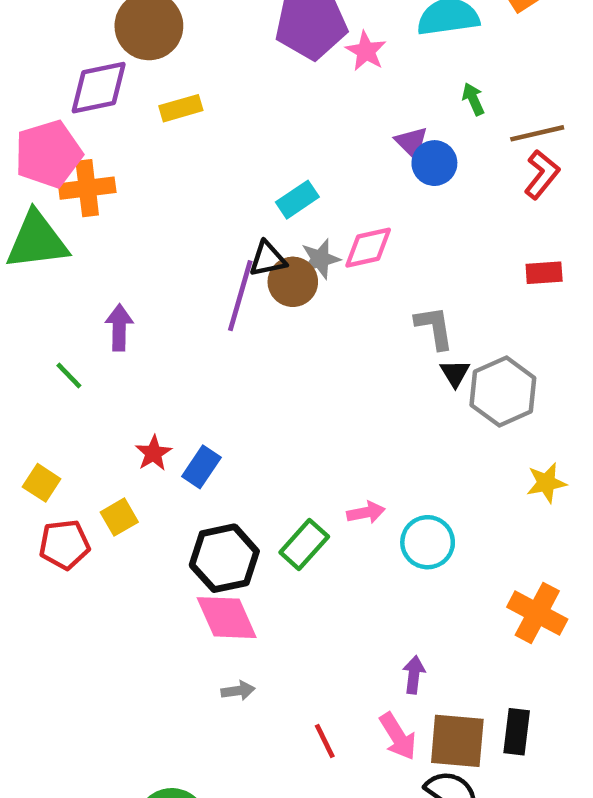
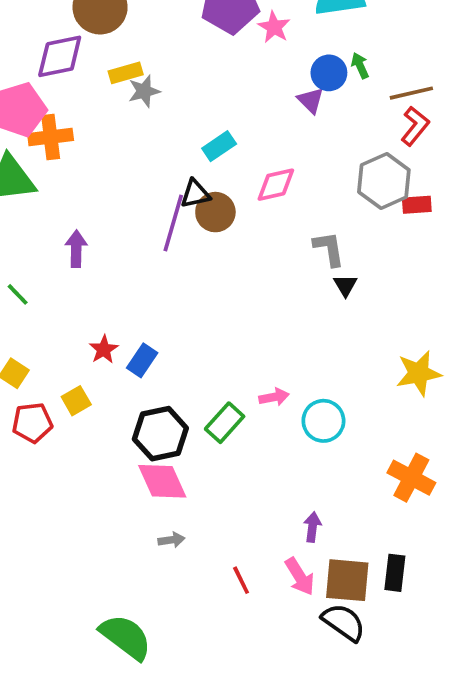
blue circle: (434, 163) -> (329, 73), moved
gray star: (320, 259) -> (144, 91), moved
green line: (69, 375) -> (18, 294), moved
gray hexagon: (503, 391) -> (384, 181), moved
yellow star: (546, 483) -> (419, 373), size x1.4

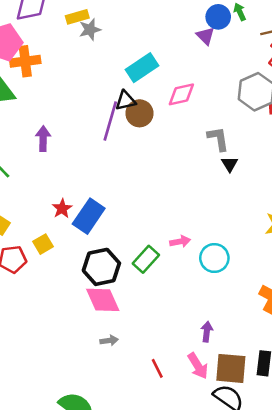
cyan rectangle: (219, 146) -> (142, 68), size x1.4
blue rectangle: (142, 360) -> (89, 216), size x1.5

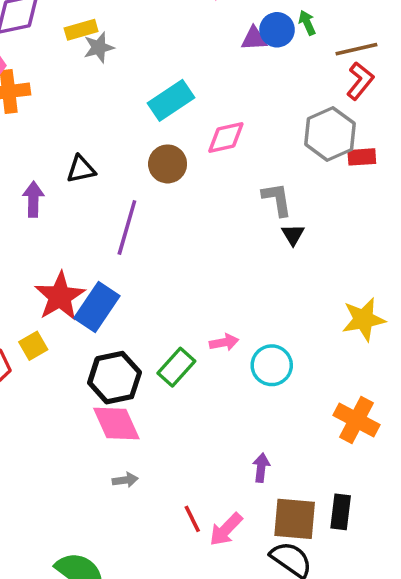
purple triangle: (205, 36) -> (254, 39), moved, turned -48
black triangle: (126, 101) -> (81, 169), moved
purple line: (110, 121) -> (127, 228), moved
red star: (62, 209) -> (60, 296), size x1.8
pink arrow: (198, 366) -> (226, 529), moved, turned 76

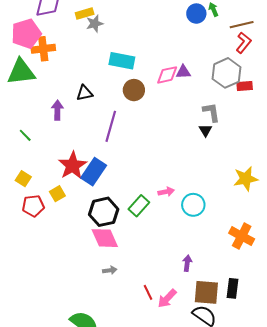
purple triangle: (254, 39) -> (183, 72), moved
cyan rectangle: (171, 100) -> (122, 61), moved, turned 45
gray L-shape: (277, 199) -> (211, 112), moved

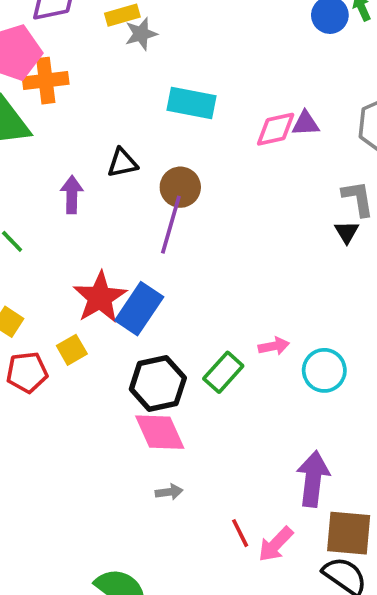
brown circle: (134, 90) -> (180, 187), moved
purple arrow: (187, 263) -> (313, 479), size x1.8

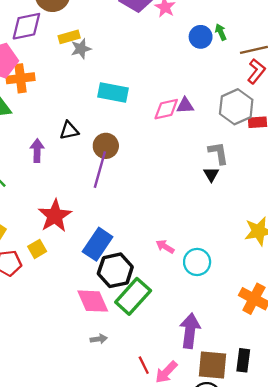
blue rectangle: (139, 309) -> (98, 244), moved
pink arrow: (274, 346) -> (165, 247), turned -138
green rectangle: (223, 372) -> (133, 296), moved, size x1.4
black hexagon: (158, 383) -> (115, 270), moved

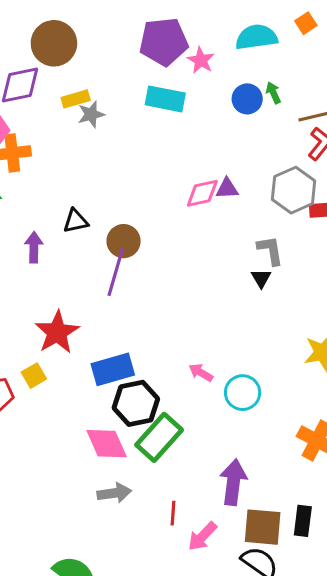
cyan rectangle: (113, 93) -> (165, 99), moved
blue rectangle: (98, 244) -> (113, 369), turned 40
gray arrow: (99, 339) -> (114, 493), size x1.5
red line: (144, 365) -> (173, 513), moved, turned 30

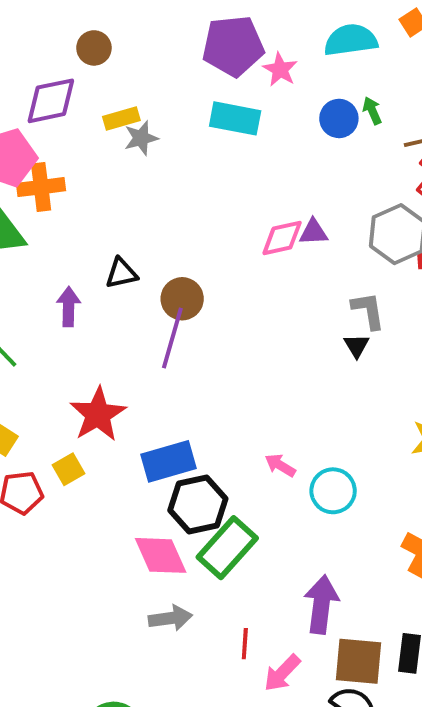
brown circle: (54, 43) -> (94, 48), size x0.6

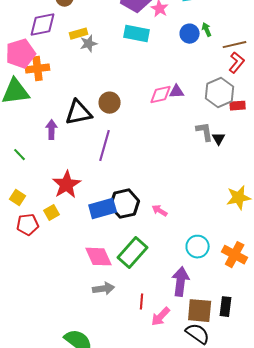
black triangle: (121, 273) -> (79, 113), size x1.6
brown circle: (182, 299) -> (110, 103), moved
black triangle: (357, 346) -> (219, 139), moved
cyan circle: (333, 491) -> (198, 247), moved
black hexagon: (198, 504) -> (125, 204), moved

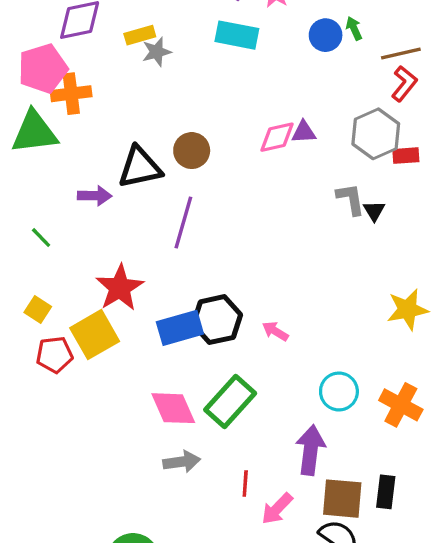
purple arrow: (52, 130) -> (95, 196), turned 90
yellow square: (52, 213) -> (95, 335), size x1.8

